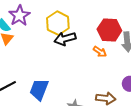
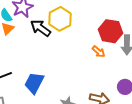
black arrow: (65, 39) -> (41, 28), moved, turned 45

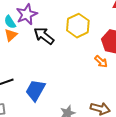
yellow hexagon: (60, 19) -> (78, 26), moved

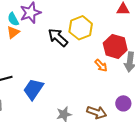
black arrow: (44, 36) -> (58, 37), moved

